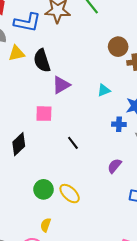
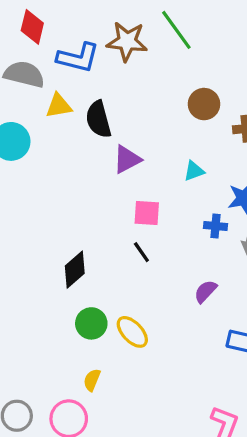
brown circle: (118, 47) -> (204, 104), moved
pink square: (44, 114) -> (147, 213), moved
black diamond: (19, 144) -> (75, 270), moved

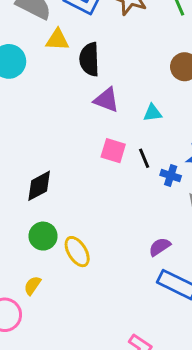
purple triangle: (127, 159) -> (106, 100), turned 36
cyan triangle: (194, 171) -> (153, 113), moved
black line: (141, 252) -> (144, 158), moved
purple semicircle: (205, 291) -> (160, 247), moved

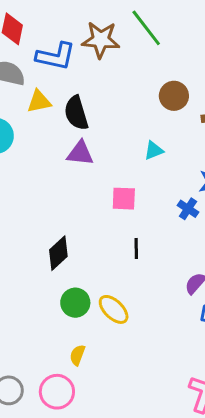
purple triangle: (106, 100) -> (80, 153), moved
black line: (144, 158) -> (136, 248), moved, turned 36
blue cross: (171, 176) -> (188, 209), turned 30

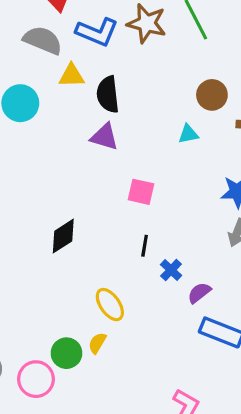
cyan triangle: (154, 150) -> (188, 134), moved
blue cross: (188, 209) -> (171, 270), moved
green circle: (75, 303) -> (66, 353), moved
yellow semicircle: (77, 355) -> (97, 343), moved

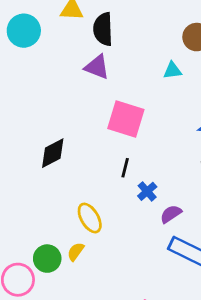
pink square: (141, 192) -> (126, 119), size x1.5

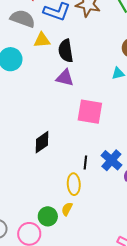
black line: (125, 168) -> (85, 162), moved
blue cross: (147, 191) -> (111, 160), size x1.5
yellow ellipse: (90, 218) -> (74, 184), turned 35

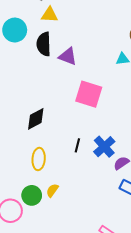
black semicircle: (66, 51) -> (44, 44), moved
yellow ellipse: (74, 184) -> (39, 159), moved

